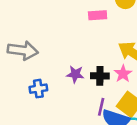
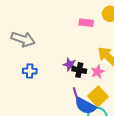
purple star: (75, 74) -> (70, 65), moved
purple line: (101, 107) -> (76, 94), turned -40

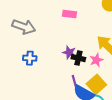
pink rectangle: (86, 23) -> (70, 14), moved

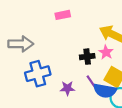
purple star: (69, 52) -> (67, 88), moved
blue cross: (30, 58) -> (38, 74), size x1.6

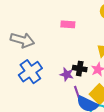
blue cross: (38, 74) -> (30, 72), turned -35
purple star: (67, 88) -> (67, 74), moved

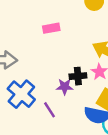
purple line: (77, 93) -> (49, 110), moved

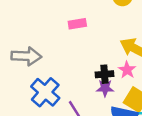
purple star: (65, 87) -> (105, 88), moved

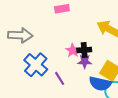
pink star: (127, 70) -> (73, 50), moved

